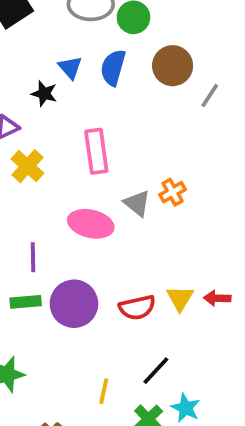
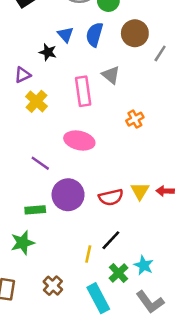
gray triangle: (137, 203) -> (111, 75), moved
purple line: (33, 257) -> (40, 163), turned -54
green rectangle: (26, 302) -> (35, 210), moved
black line: (156, 371) -> (111, 240), moved

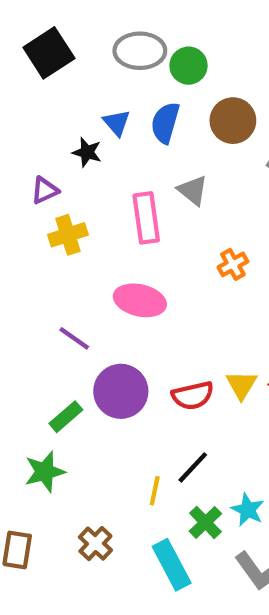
yellow cross: (36, 101) -> (68, 235), turned 30
green rectangle: (35, 210) -> (66, 417), turned -36

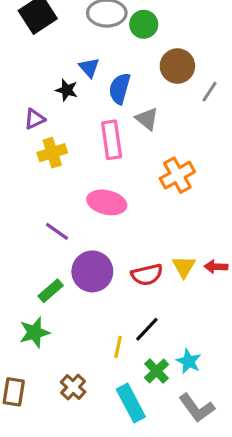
blue semicircle: (165, 123) -> (120, 88), moved
orange cross: (233, 264) -> (177, 175), size x1.5

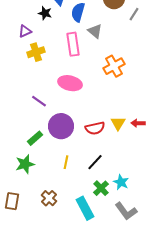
yellow line: (118, 347) -> (66, 162), moved

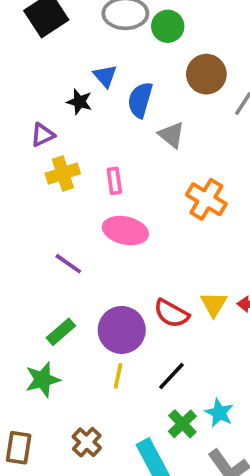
pink rectangle: (73, 44) -> (114, 181), moved, size x0.6
orange cross: (114, 66) -> (206, 199), turned -30
purple circle: (61, 126) -> (122, 330), moved
red semicircle: (95, 128) -> (171, 313), turned 42

